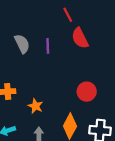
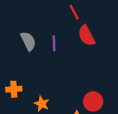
red circle: (87, 92) -> (93, 101), moved

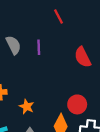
red semicircle: (86, 36) -> (83, 57), moved

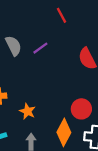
purple line: (39, 47) -> (40, 48), turned 56

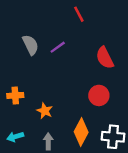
red circle: (81, 109) -> (99, 95), moved

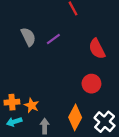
orange cross: (15, 95) -> (12, 102), moved
orange star: (45, 111) -> (32, 105), moved
white cross: (113, 137) -> (105, 122), turned 36

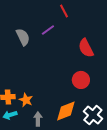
purple line: (53, 39) -> (48, 30), moved
orange diamond: (75, 117) -> (66, 111), turned 40

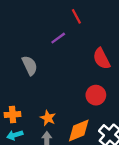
gray semicircle: (23, 37) -> (30, 65), moved
orange star: (26, 100) -> (48, 118), moved

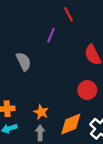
purple line: (58, 38) -> (51, 35), turned -32

